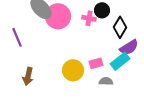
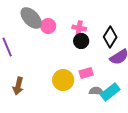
black circle: (102, 10) -> (81, 41), moved
pink circle: (58, 16) -> (48, 26), size x0.6
cyan rectangle: (120, 61) -> (110, 92), moved

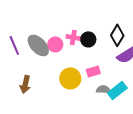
gray ellipse: (31, 18) -> (38, 45), moved
pink circle: (48, 26) -> (55, 44), moved
pink cross: (79, 28) -> (73, 37), moved

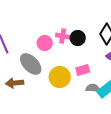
gray ellipse: (38, 45) -> (31, 64), moved
brown arrow: (25, 84) -> (15, 83), turned 72

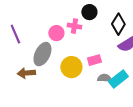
black circle: (78, 38) -> (89, 12), moved
gray ellipse: (31, 64) -> (42, 54), turned 70

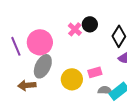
pink cross: (74, 26) -> (75, 29), moved, turned 32
pink circle: (56, 33) -> (40, 42), moved, size x1.6

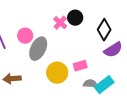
pink circle: (40, 42) -> (25, 36), size x0.6
gray ellipse: (43, 66) -> (38, 49), moved

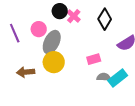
black circle: (75, 18) -> (60, 11), moved
black diamond: (104, 30) -> (105, 19), moved
yellow circle: (57, 73) -> (54, 62), moved

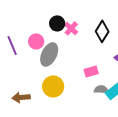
yellow circle: (54, 62) -> (53, 86), moved
brown arrow: (26, 72) -> (21, 97), moved

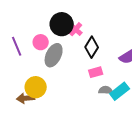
black circle: (57, 23) -> (62, 24), size x1.5
black diamond: (102, 31) -> (92, 47), moved
yellow circle: (53, 86) -> (36, 87), moved

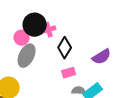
pink cross: (76, 29) -> (49, 30), turned 32
pink circle: (41, 42) -> (22, 38), moved

